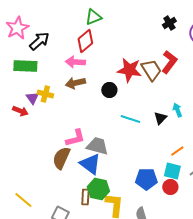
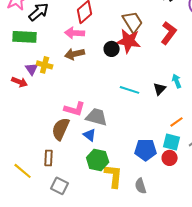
brown trapezoid: (151, 70) -> (133, 22), moved
black circle: (109, 90) -> (112, 49), moved
pink L-shape: (75, 138) -> (75, 109), turned 30
blue triangle: (90, 164) -> (90, 135), size x0.6
brown rectangle: (85, 197) -> (49, 158), moved

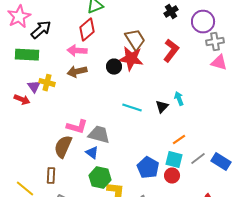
blue pentagon: (146, 150) -> (148, 168), turned 30

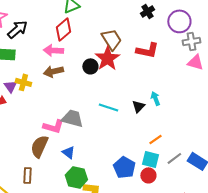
red L-shape: (171, 51) -> (147, 50), turned 65
red star: (131, 59) -> (107, 58), turned 30
gray trapezoid: (99, 135) -> (72, 118), moved

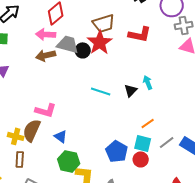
brown trapezoid: (111, 39) -> (104, 23), turned 105
yellow cross: (23, 82) -> (16, 136), moved
gray trapezoid: (72, 118) -> (68, 44), moved

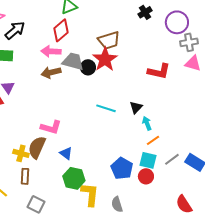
red L-shape: (140, 34) -> (159, 71), moved
cyan arrow: (148, 82) -> (147, 123), moved

